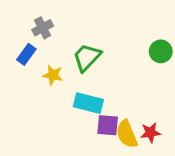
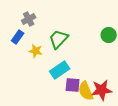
cyan rectangle: (88, 103) -> (60, 70), turned -48
red star: (150, 133) -> (102, 90), size x1.5

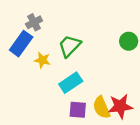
blue rectangle: (18, 37) -> (21, 44), size x1.5
purple square: (73, 85) -> (78, 110), moved

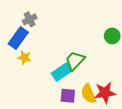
green trapezoid: (70, 46) -> (75, 61), moved
yellow star: (42, 60) -> (24, 58), moved

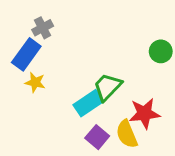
red star: (105, 93) -> (144, 113), moved
purple square: (68, 96) -> (97, 137), turned 35

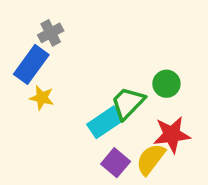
green circle: (161, 51) -> (166, 84), moved
yellow semicircle: (127, 134) -> (151, 159), turned 60

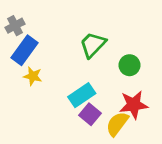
gray cross: (51, 33) -> (15, 26), moved
green trapezoid: (128, 103) -> (93, 45), moved
purple square: (116, 163) -> (90, 114), moved

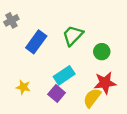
blue rectangle: (25, 50) -> (36, 42), moved
yellow star: (33, 76) -> (23, 87), moved
purple square: (90, 114) -> (57, 94), moved

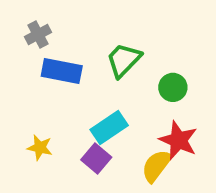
gray cross: (11, 20) -> (38, 35), moved
blue rectangle: (36, 42) -> (62, 71), turned 65
red star: (105, 83) -> (178, 140), turned 30

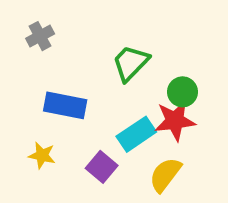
blue rectangle: (62, 71) -> (65, 105), moved
cyan rectangle: (109, 127) -> (136, 134), moved
red star: (178, 140) -> (175, 121), moved, turned -30

